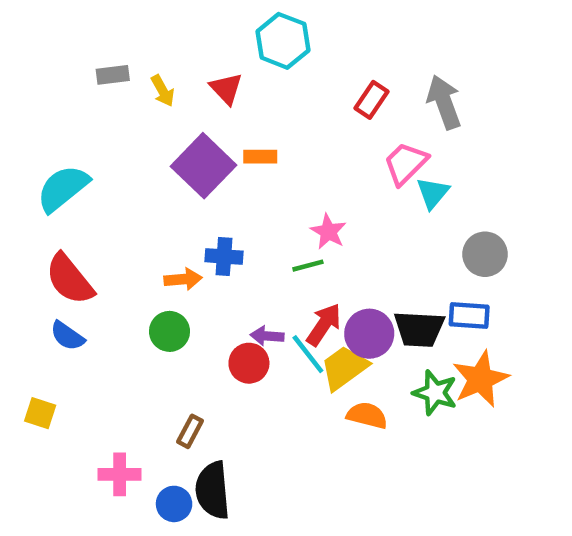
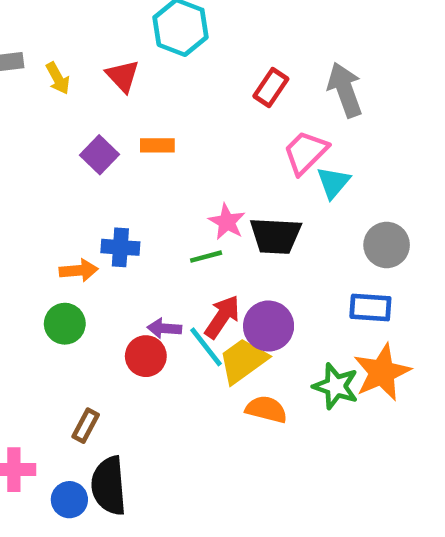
purple square: (204, 166) -> (100, 155), size x0.6
black trapezoid: (419, 329) -> (275, 236), moved

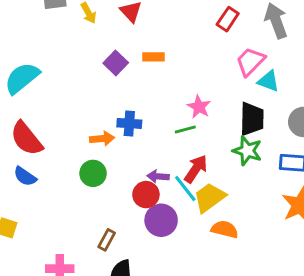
cyan triangle: (333, 182) -> (268, 81), turned -50
black trapezoid: (275, 236) -> (252, 119), moved, turned -92
purple circle: (269, 326) -> (161, 220), moved
green star: (336, 386) -> (247, 151), moved

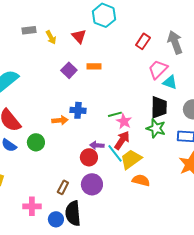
pink star: (199, 107) -> (124, 121), moved
green circle: (93, 173) -> (36, 142), moved
purple circle: (161, 220) -> (92, 184), moved

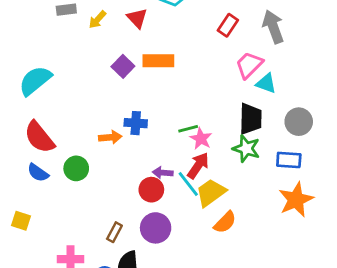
yellow arrow: (51, 37) -> (97, 20), turned 72
orange rectangle: (94, 66) -> (158, 61), size x1.5
orange semicircle: (141, 180) -> (225, 222), turned 120

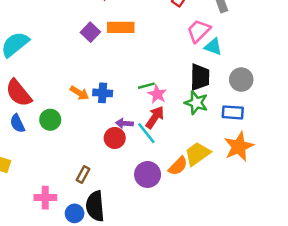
blue cross: (136, 123) -> (103, 93), moved
orange arrow: (110, 137) -> (79, 93), turned 36
blue semicircle: (38, 173) -> (17, 123), turned 30
yellow trapezoid: (211, 193) -> (197, 154), moved
purple circle: (156, 228) -> (148, 174), moved

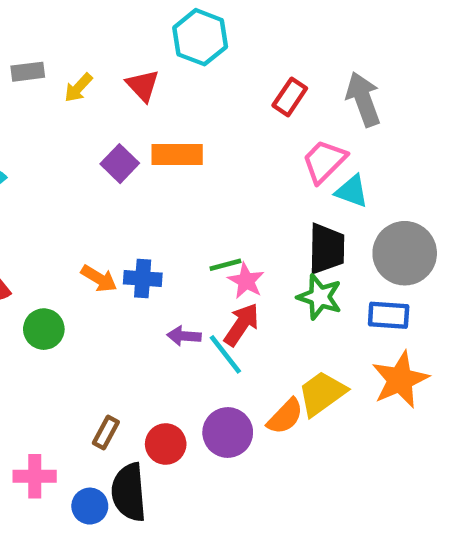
gray circle: (241, 80) -> (405, 253), size x1.4
red circle: (115, 138) -> (166, 444), moved

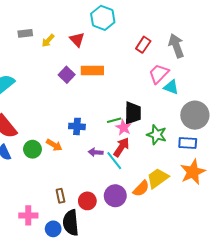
black trapezoid: (327, 249) -> (133, 113), moved
orange arrow: (99, 279) -> (54, 145), moved
brown rectangle: (106, 433) -> (60, 196), turned -40

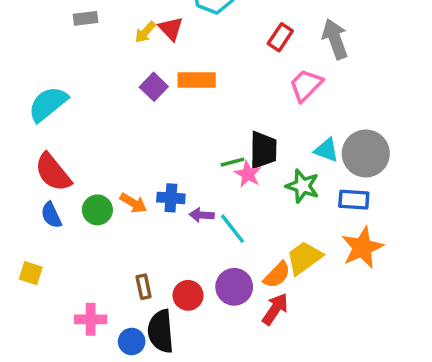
yellow arrow: (48, 41) -> (145, 32), moved
cyan triangle: (171, 87) -> (326, 150), moved
blue cross: (77, 126) -> (171, 198), moved
red arrow: (121, 147) -> (275, 309), moved

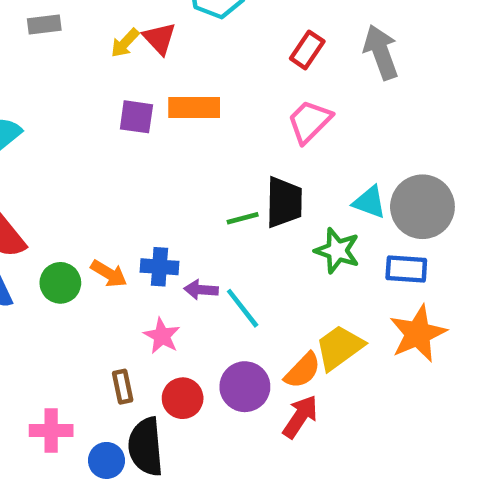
pink trapezoid: (306, 85) -> (309, 121), moved
purple square: (154, 87) -> (136, 117), turned -36
pink star: (248, 174) -> (162, 336), moved

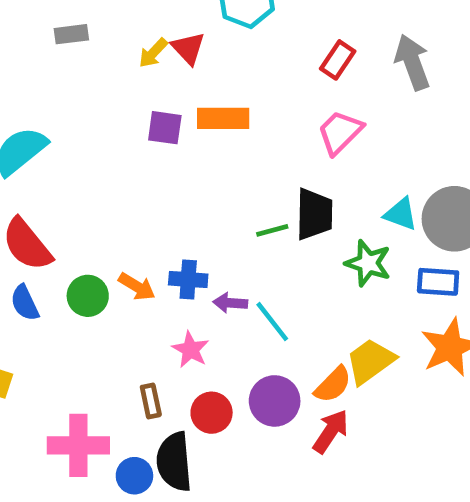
pink cross: (51, 430) -> (78, 445), size x1.4

